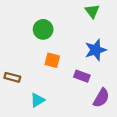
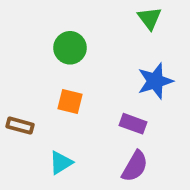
orange square: (52, 60) -> (70, 101), moved
purple semicircle: (101, 98) -> (135, 166), moved

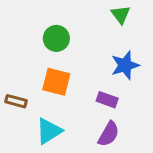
orange square: (70, 101) -> (56, 82), size x1.4
cyan triangle: (61, 163) -> (49, 131), size x1.4

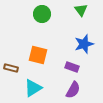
green circle: (56, 38) -> (42, 14), moved

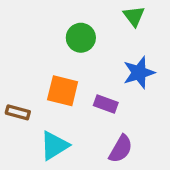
green circle: (42, 14) -> (81, 38), moved
purple rectangle: (72, 67) -> (106, 104), moved

